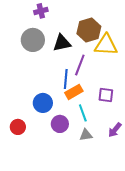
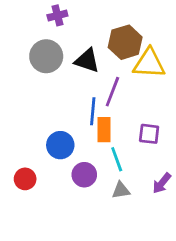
black triangle: (62, 43) -> (87, 61), turned 30
orange rectangle: (74, 92) -> (104, 130), turned -60

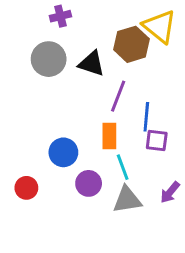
yellow triangle: (149, 63) -> (160, 27), moved, turned 36
blue line: (93, 111) -> (146, 117), moved
gray triangle: (121, 190) -> (127, 200), size x1.5

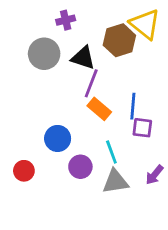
purple cross: (60, 16) -> (66, 20), moved
purple line: (118, 96) -> (91, 83), moved
orange rectangle: (109, 136) -> (99, 109), moved, turned -50

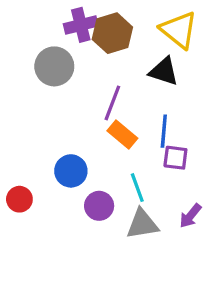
purple cross: (66, 20) -> (81, 25), size x1.4
brown hexagon: (119, 40) -> (112, 33), moved
black triangle: (83, 58) -> (164, 71), moved
red circle: (24, 171) -> (19, 199), moved

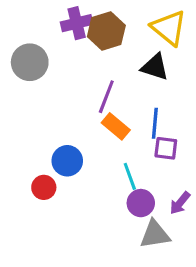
gray circle: (54, 66) -> (30, 62), moved
red circle: (19, 199) -> (44, 187), moved
purple circle: (99, 206) -> (141, 203), moved
gray triangle: (142, 224) -> (155, 234), moved

